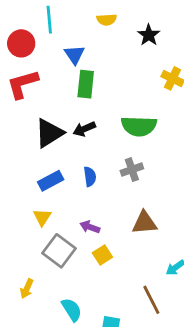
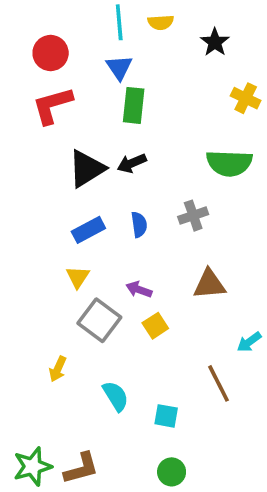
cyan line: (49, 20) -> (119, 22), moved
green semicircle: (139, 126) -> (229, 163), moved

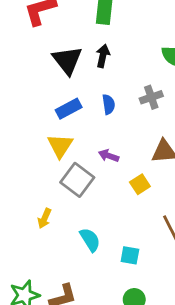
black arrow: (132, 163) -> (103, 56), turned 125
black triangle: (87, 169) -> (67, 60), turned -36
yellow triangle: (78, 277) -> (60, 146), size x1.4
yellow square: (155, 326) -> (140, 184), moved

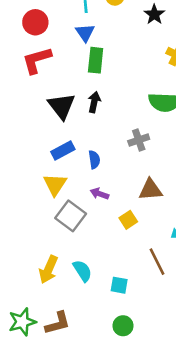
blue semicircle: (109, 104) -> (94, 160), moved
yellow arrow: (44, 218) -> (48, 270), moved, size x1.5

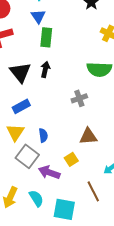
blue semicircle: (94, 160) -> (43, 135), moved
purple arrow: (99, 194) -> (49, 172), moved, size x1.5
cyan square: (119, 285) -> (64, 209), size x1.6

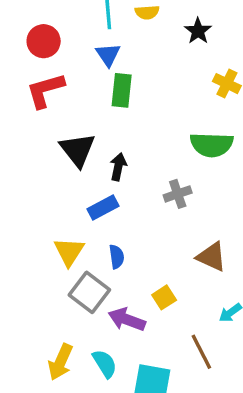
black arrow: (45, 69) -> (118, 167), moved
blue rectangle: (21, 106) -> (103, 207), moved
brown triangle: (88, 136) -> (212, 257), moved, turned 30

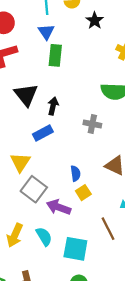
black star: (198, 31) -> (95, 21), moved
gray cross: (178, 194) -> (92, 124), turned 30
blue semicircle: (117, 257) -> (75, 173), moved

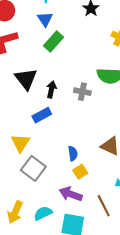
green rectangle: (55, 55) -> (54, 42), turned 36
gray cross: (92, 124) -> (82, 92), moved
purple arrow: (59, 207) -> (71, 194), moved
cyan semicircle: (44, 236) -> (43, 213), turned -84

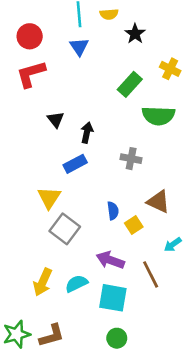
green rectangle: (54, 42) -> (130, 84), moved
black triangle: (26, 79) -> (56, 120), size x0.6
gray cross: (82, 92) -> (131, 159), moved
yellow square: (80, 172) -> (134, 225), moved

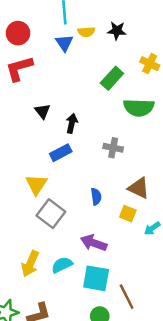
yellow semicircle: (109, 14) -> (86, 32), moved
black star: (135, 34) -> (117, 31), turned -30
yellow square: (134, 225) -> (128, 214), moved, turned -35
brown line: (151, 274) -> (127, 297), moved

